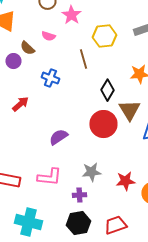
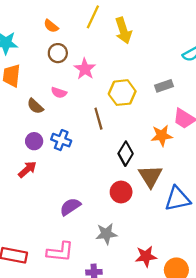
purple circle: (13, 61) -> (34, 141), moved
red circle: (103, 124) -> (121, 192), size x0.7
gray star: (91, 172) -> (106, 234), moved

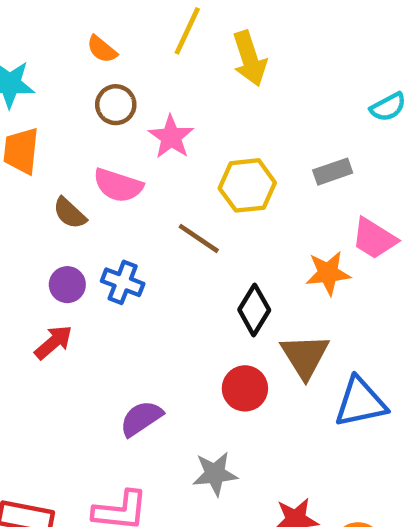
pink semicircle: (59, 93) -> (118, 185), size x1.5
brown line: (98, 119) -> (199, 238), turned -40

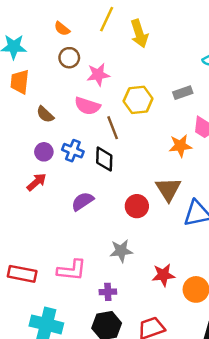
pink star: (171, 137) -> (98, 75), turned 30
pink semicircle: (118, 185) -> (87, 106), moved
brown line: (199, 238) -> (113, 128), turned 35
black diamond: (254, 310) -> (104, 159), moved, turned -30
purple semicircle: (141, 418) -> (83, 201), moved

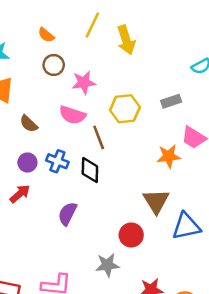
purple semicircle: (83, 201) -> (67, 214), turned -30
red circle: (137, 206) -> (131, 235), moved

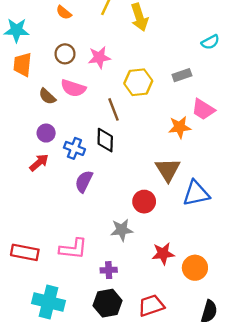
brown circle: (54, 65) -> (65, 54), moved
pink semicircle: (72, 115) -> (73, 88), moved
blue cross: (57, 161) -> (74, 148), moved

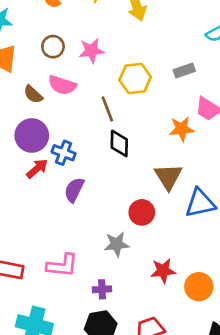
purple circle: (46, 133) -> (32, 135), size x1.6
black diamond: (105, 140) -> (119, 143), moved
red arrow: (39, 163) -> (37, 169), moved

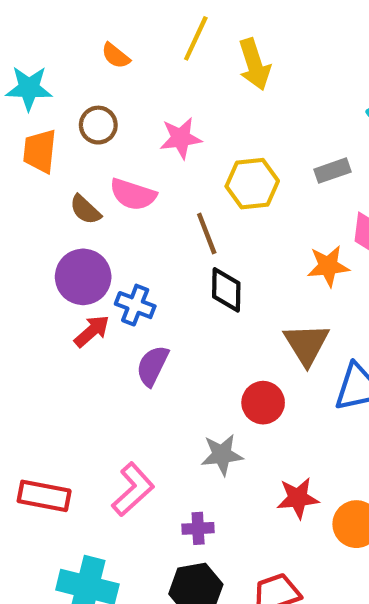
brown circle: (53, 47) -> (98, 125), moved
pink L-shape: (62, 265) -> (133, 489), turned -48

